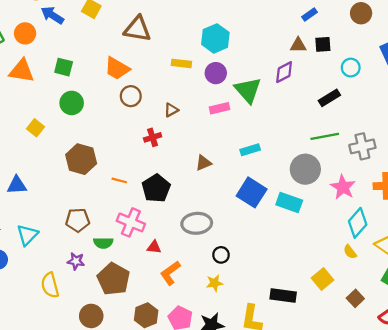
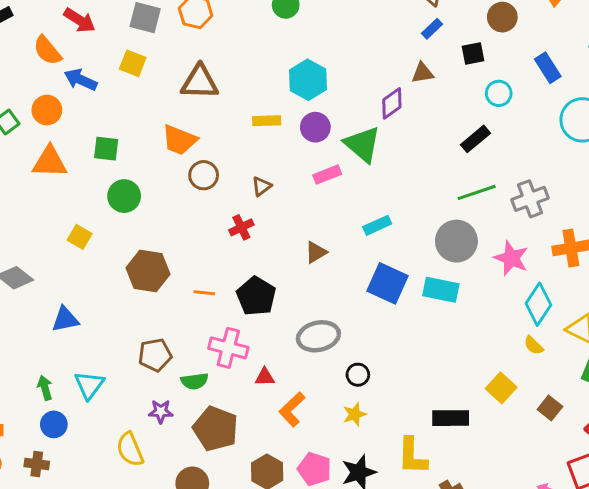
black square: (323, 44) -> (473, 53), moved
purple diamond: (284, 72) -> (392, 103), moved

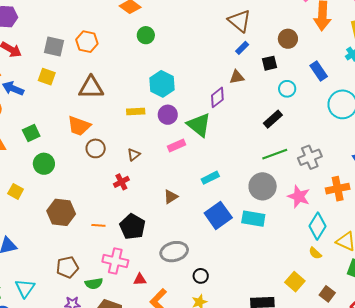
green square: (106, 149) -> (31, 133), turned -30
blue square: (387, 283) -> (218, 215), turned 32

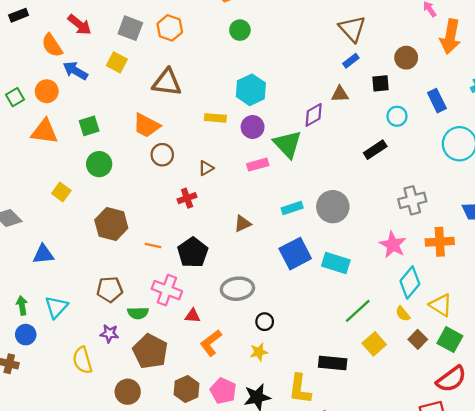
green line: (275, 154) -> (358, 311), moved, turned -30
gray circle: (263, 186) -> (333, 207), moved
brown square: (327, 294) -> (418, 339), moved

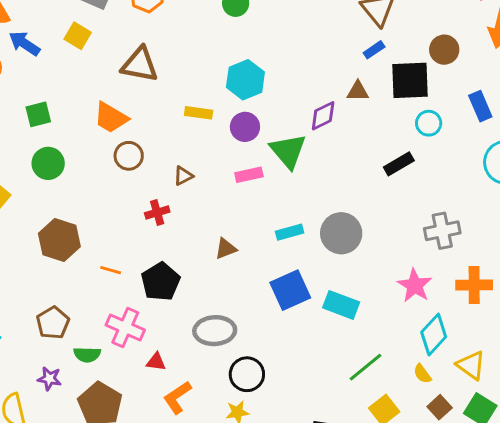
black square: (381, 83) -> (410, 80), size x1.8
brown pentagon: (110, 289) -> (53, 323), turned -30
black circle: (265, 322) -> (247, 374), size x1.5

